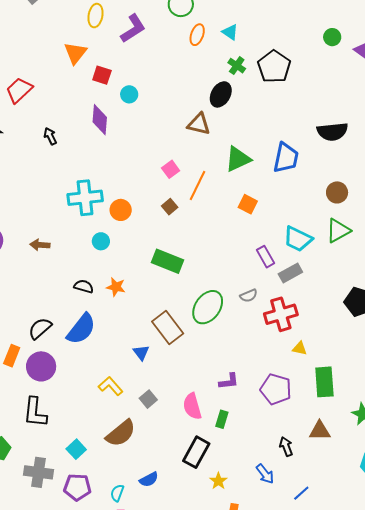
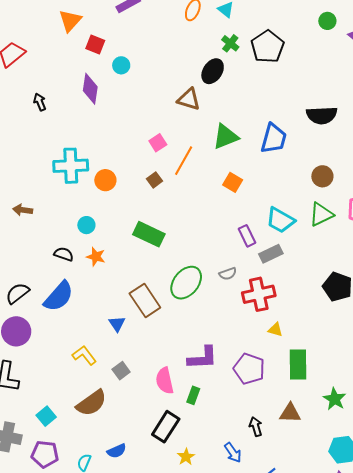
cyan circle: (101, 241) -> (86, 225), moved
purple L-shape: (229, 381) -> (203, 358), size x1.5

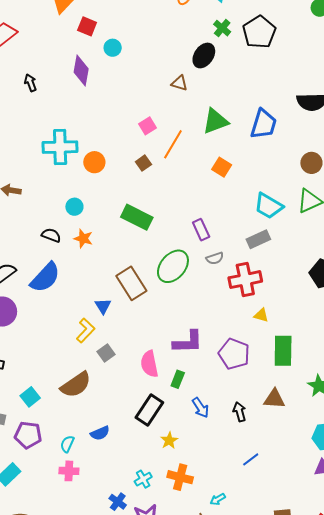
brown triangle: (189, 99) -> (179, 83), size x0.7
purple rectangle: (247, 236) -> (201, 230), moved
yellow L-shape: (84, 355) -> (86, 330), moved, turned 80
blue arrow: (233, 453) -> (200, 408), moved

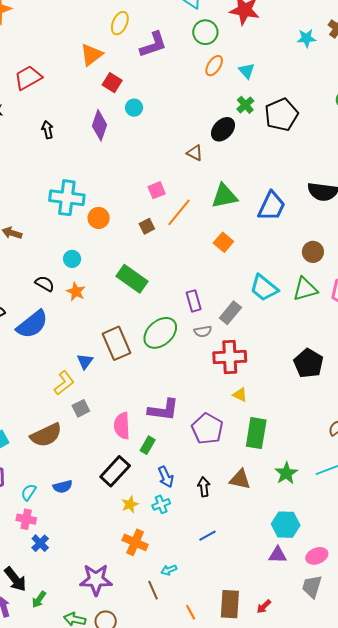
gray rectangle: (258, 239) -> (230, 313), moved, turned -35
cyan cross: (143, 479) -> (161, 504), moved
blue cross: (118, 502) -> (40, 543), moved

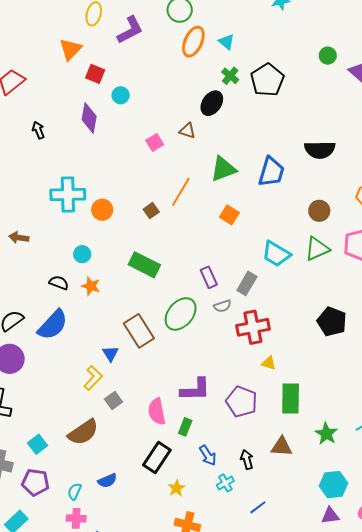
orange ellipse: (214, 66) -> (193, 42), size x1.4
pink square: (157, 190) -> (155, 143), moved
cyan cross: (161, 504) -> (225, 483), moved

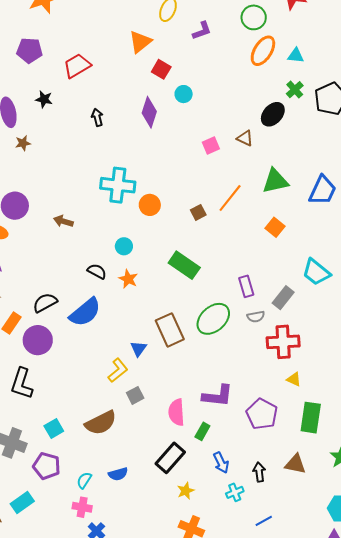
purple L-shape: (130, 30) -> (202, 31), size x0.7
cyan triangle: (226, 42) -> (296, 55), turned -42

